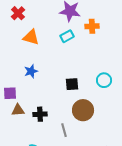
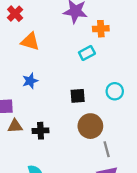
cyan rectangle: (67, 36) -> (87, 53), moved
gray line: (64, 130) -> (107, 149), moved

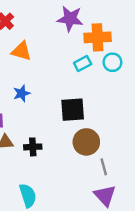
orange cross: (101, 29) -> (98, 37), size x1.5
cyan circle: (115, 91) -> (112, 62), moved
black square: (78, 96) -> (73, 110), size x1.5

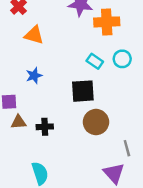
cyan circle: (112, 62) -> (122, 59), moved
cyan rectangle: (83, 63) -> (95, 61), moved, turned 63
gray line: (104, 167) -> (127, 148), moved

